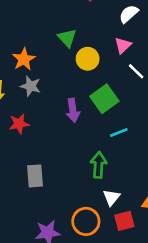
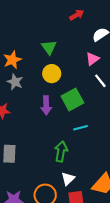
yellow circle: (88, 59) -> (52, 74), moved

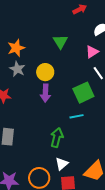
green triangle: (49, 47) -> (60, 42), moved
yellow circle: (52, 74) -> (45, 72), moved
green square: (72, 99) -> (83, 93), moved

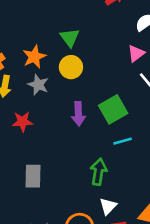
green triangle: (60, 42) -> (70, 38), moved
yellow circle: (45, 72) -> (71, 67), moved
green square: (83, 93) -> (113, 109), moved

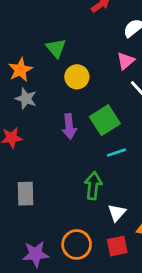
yellow circle: (71, 67) -> (77, 77), moved
white triangle: (108, 206) -> (117, 213), moved

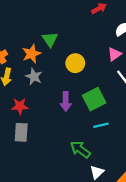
green triangle: (56, 48) -> (50, 39), moved
green arrow: (93, 186) -> (80, 149), turned -65
gray rectangle: (26, 194) -> (21, 132), moved

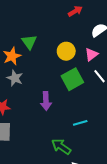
yellow circle: (75, 63) -> (66, 51), moved
green square: (94, 99) -> (72, 79), moved

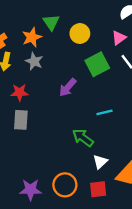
yellow circle: (66, 51) -> (80, 33), moved
purple arrow: (46, 101) -> (68, 87), turned 42

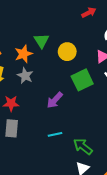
cyan line: (104, 112) -> (55, 134), moved
green arrow: (83, 138) -> (83, 146), moved

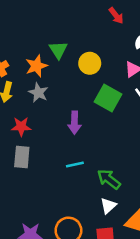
red arrow: (89, 13) -> (116, 16), turned 80
green square: (82, 80) -> (108, 98), turned -35
purple arrow: (55, 100) -> (75, 123), turned -42

